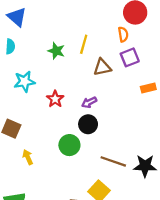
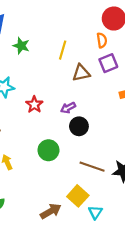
green star: (56, 51) -> (21, 46), moved
black circle: (88, 124) -> (79, 126), moved

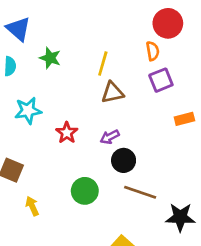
brown triangle: (81, 73) -> (112, 93), moved
brown line: (92, 167) -> (140, 192), moved

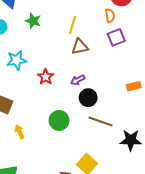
orange rectangle: (184, 119) -> (134, 86), moved

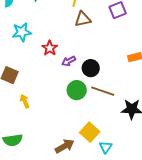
purple arrow: (78, 80) -> (69, 61), moved
green circle: (59, 120) -> (77, 90), moved

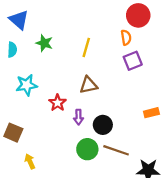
brown triangle: (83, 19) -> (88, 85), moved
purple arrow: (69, 61) -> (78, 117), turned -64

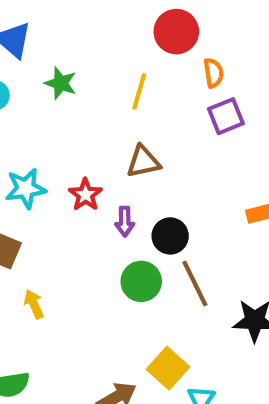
red circle: (138, 15) -> (176, 32), moved
cyan star: (27, 85) -> (26, 188), moved
brown line: (116, 150) -> (195, 283), turned 45

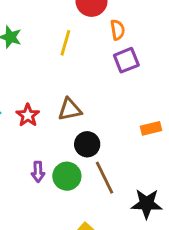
brown triangle: (143, 162) -> (70, 109), moved
purple arrow: (125, 222) -> (38, 172), moved

